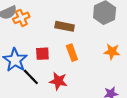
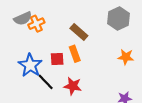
brown rectangle: (65, 26) -> (79, 32), turned 30
orange rectangle: (72, 53) -> (75, 54), moved

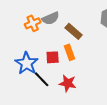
gray semicircle: (23, 18) -> (51, 18), moved

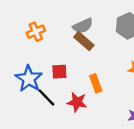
gray semicircle: (51, 18) -> (83, 26), moved
orange rectangle: (70, 52) -> (96, 83), moved

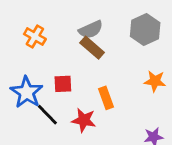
orange cross: (36, 32) -> (35, 36), turned -36

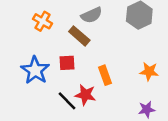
brown rectangle: (92, 48) -> (79, 36), moved
orange star: (155, 81) -> (149, 71), moved
black line: (47, 115) -> (67, 101), moved

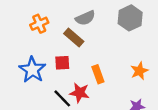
orange cross: (43, 21) -> (39, 24), turned 36
orange star: (149, 71) -> (139, 71), turned -30

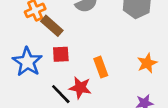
brown rectangle: (74, 38) -> (52, 26), moved

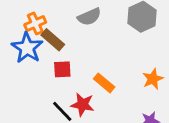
blue star: (27, 62) -> (27, 48), moved
orange rectangle: (101, 67) -> (104, 83), turned -30

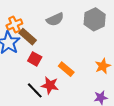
red square: (62, 69) -> (35, 59), turned 32

